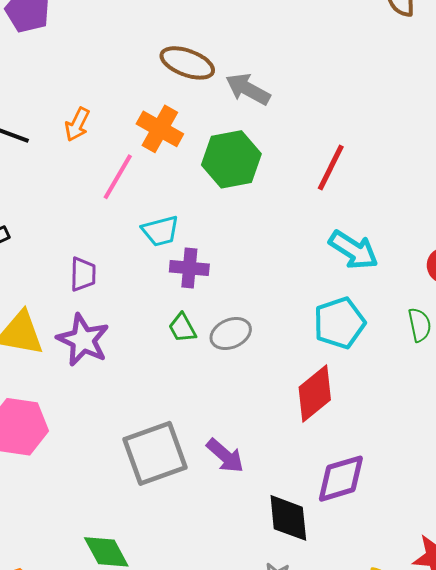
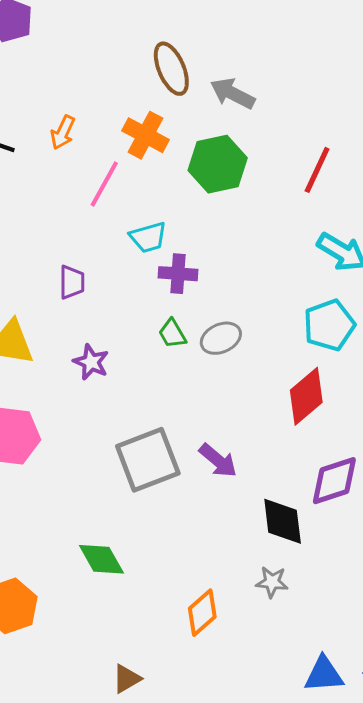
brown ellipse: (187, 63) -> (171, 69), turned 48
purple star: (83, 340) -> (91, 362), moved, size x0.7

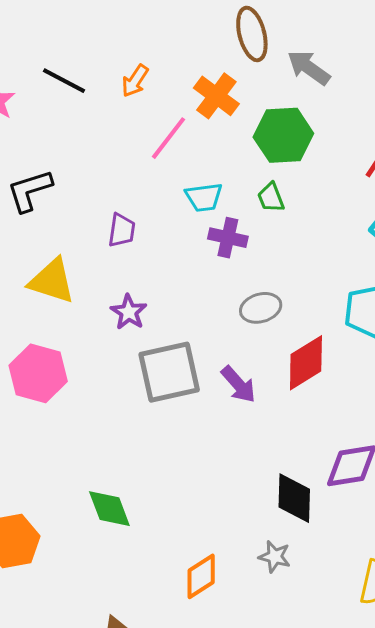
green trapezoid: (172, 334) -> (271, 198), moved
red diamond: (306, 396) -> (306, 363), moved
gray square: (148, 460) -> (169, 372), moved
purple arrow: (218, 461) -> (238, 384), moved

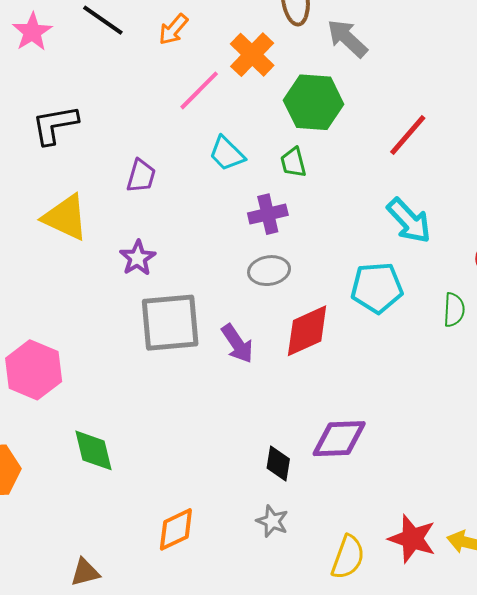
cyan trapezoid: (204, 197) -> (227, 154), turned 45
purple cross: (228, 238) -> (268, 214), moved, turned -33
pink hexagon: (38, 373) -> (34, 370), moved
black diamond: (294, 498) -> (278, 464), size x0.7
gray star: (275, 557) -> (272, 521), moved

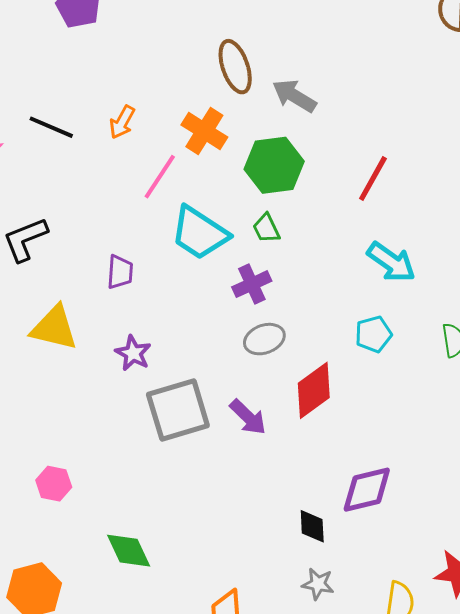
cyan trapezoid: (227, 154) -> (199, 233), size x1.6
cyan pentagon: (377, 288) -> (373, 334), size x0.7
pink hexagon: (34, 370) -> (54, 484), size x0.6

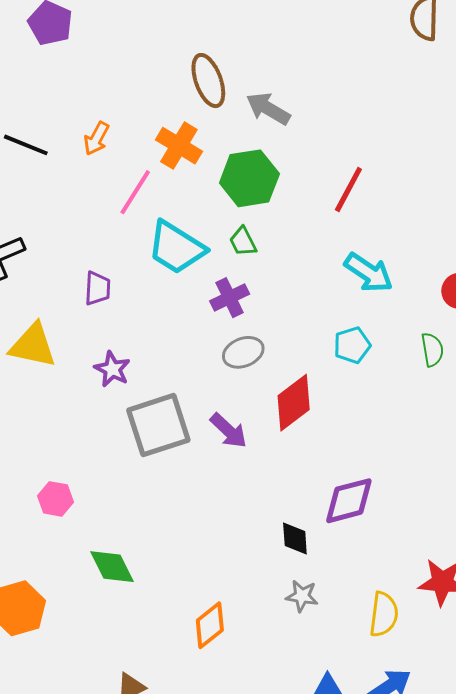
pink hexagon: (54, 484) -> (55, 499), moved

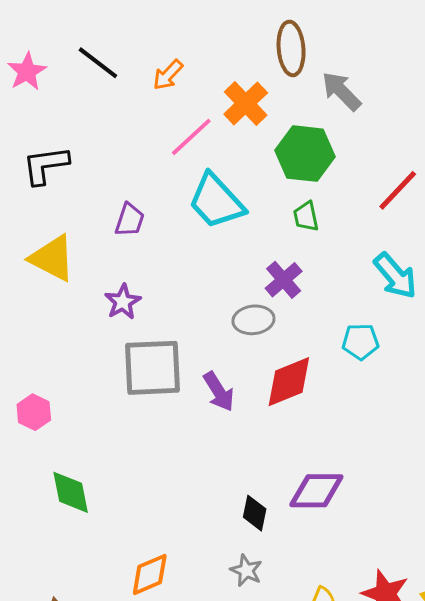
green trapezoid: (243, 242) -> (306, 216), moved
purple cross: (230, 298) -> (284, 280), moved, turned -30

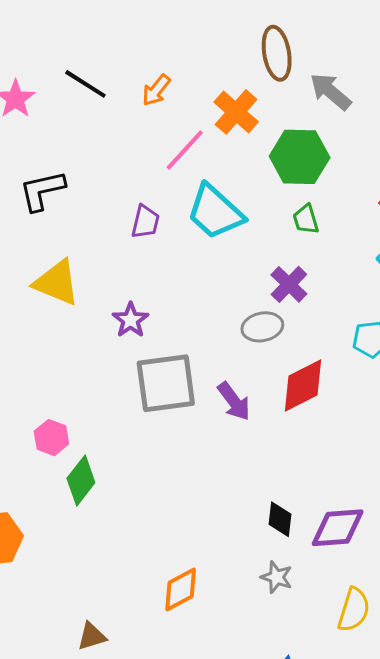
purple trapezoid: (130, 220) -> (145, 222), moved
purple diamond: (316, 491) -> (338, 528), moved
green diamond: (71, 492) -> (81, 480), moved, turned 54

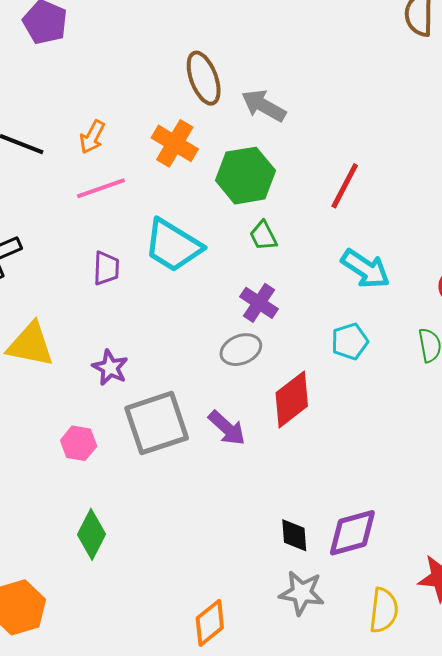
pink line: (185, 150) -> (101, 188), moved, turned 39
pink hexagon: (51, 438) -> (79, 443), moved
gray star: (277, 577) -> (302, 593), size x1.4

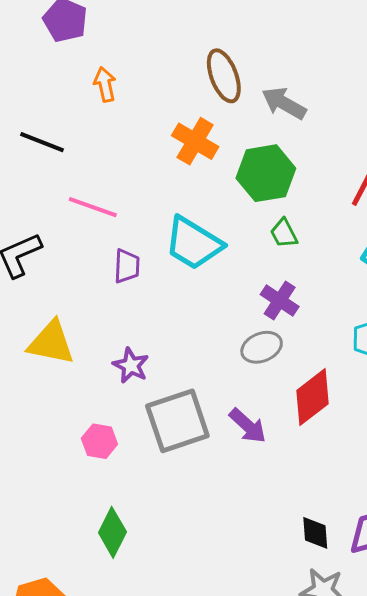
orange arrow: (92, 137) -> (105, 84), moved, turned 140
pink line: (101, 188) -> (93, 207), moved, turned 39

